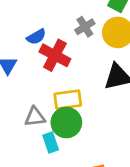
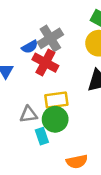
gray cross: (85, 27) -> (50, 38), moved, size x1.5

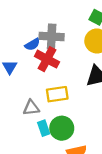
gray cross: (50, 38) -> (52, 36), turned 35
green circle: (55, 119) -> (62, 128), moved

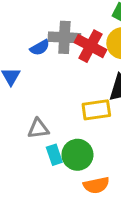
red cross: (47, 59) -> (90, 46), moved
yellow rectangle: (57, 94) -> (96, 110), moved

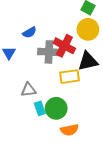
gray cross: (64, 37) -> (49, 52), moved
red cross: (90, 46) -> (64, 46), moved

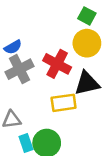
gray cross: (49, 52) -> (19, 69), moved, turned -30

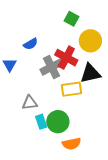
green square: (87, 16) -> (72, 19), moved
gray cross: (19, 69) -> (52, 67), moved

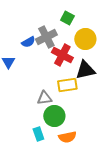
gray cross: (52, 67) -> (46, 37), moved
gray triangle: (30, 103) -> (44, 98), moved
cyan rectangle: (41, 122) -> (38, 134), moved

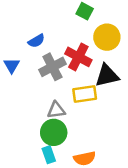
gray cross: (46, 37) -> (52, 67), moved
green circle: (54, 116) -> (54, 132), moved

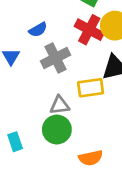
red cross: (78, 57) -> (89, 30), moved
cyan rectangle: (49, 155) -> (15, 142), moved

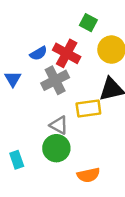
red cross: (89, 30) -> (67, 53), moved
gray triangle: (60, 105) -> (59, 125), turned 36

